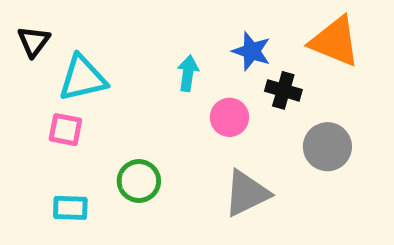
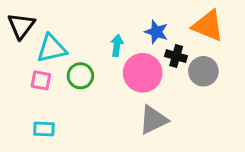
black triangle: (34, 41) -> (21, 26), size x1.4
pink circle: (229, 117) -> (143, 73), size x1.6
gray circle: (327, 147) -> (203, 71), moved
green circle: (139, 181) -> (80, 76), moved

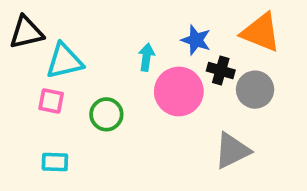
black triangle: (21, 26) -> (26, 32), turned 40
green circle: (80, 76) -> (106, 114), moved
gray triangle: (153, 120) -> (232, 151), moved

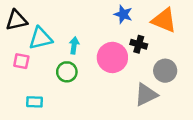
blue star: (196, 40) -> (123, 14), moved
cyan arrow: (146, 57) -> (74, 45), moved
gray circle: (255, 90) -> (165, 71), moved
pink square: (51, 101) -> (21, 61), moved

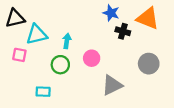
black cross: (139, 44) -> (123, 31), moved
pink circle: (112, 57) -> (92, 58), moved, size x0.6
gray triangle: (146, 95) -> (112, 85), moved
cyan rectangle: (34, 102) -> (43, 92), moved

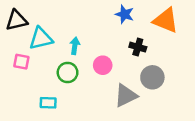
black cross: (123, 31) -> (138, 47), moved
gray circle: (149, 64) -> (152, 77), moved

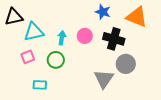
black cross: (138, 47) -> (114, 39), size x1.5
pink square: (21, 62) -> (28, 57), moved, turned -32
pink circle: (103, 65) -> (85, 36), moved
gray triangle: (126, 96) -> (104, 79), turned -30

